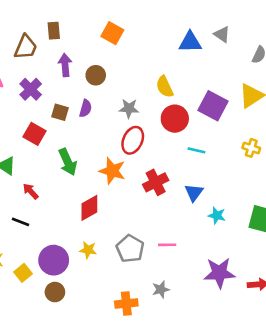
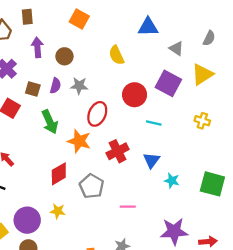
gray triangle: (222, 34) -> (176, 48), moved
yellow semicircle: (165, 87) -> (116, 55), moved
gray star: (129, 108) -> (79, 86), moved
green arrow: (68, 162) -> (50, 122), moved
gray pentagon: (130, 249) -> (92, 186), moved

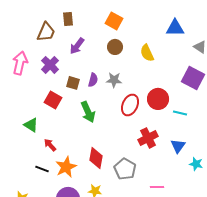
purple arrow: (37, 47) -> (77, 46), turned -138
brown circle: (64, 56) -> (115, 47), moved
red circle: (135, 95) -> (158, 99), moved
orange star: (79, 141) -> (66, 167), moved, turned 30
red diamond: (59, 174) -> (96, 158), turned -50

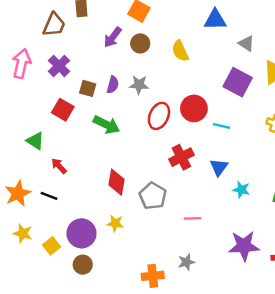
purple arrow: (77, 46) -> (113, 37), moved
green arrow: (88, 112) -> (106, 125), turned -40
orange star: (66, 167) -> (18, 193), moved

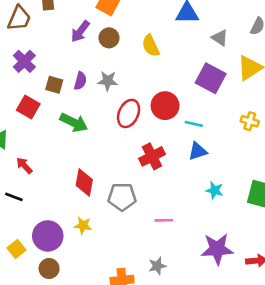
blue triangle: (219, 167) -> (198, 151), moved, turned 36
gray pentagon: (153, 196) -> (122, 197), turned -30

